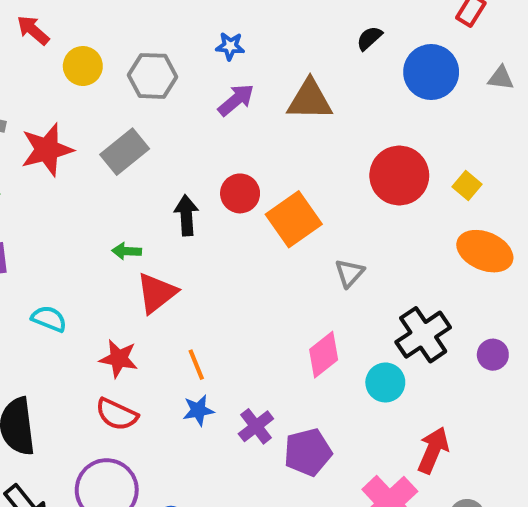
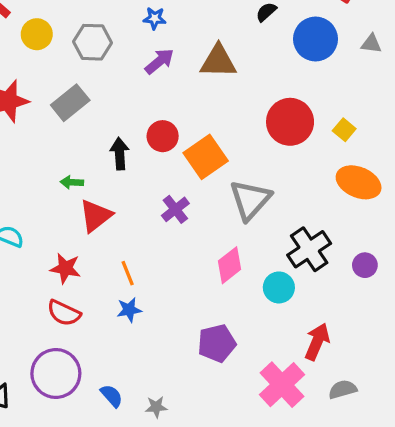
gray triangle: (350, 273) -> (250, 200), size x1.8
purple cross: (256, 426) -> (175, 209), moved

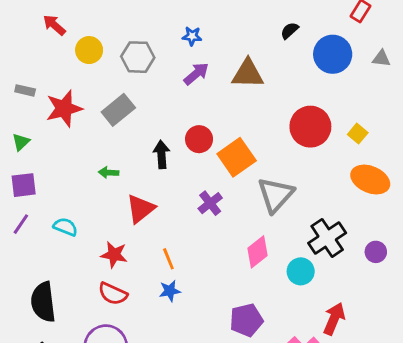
green arrow: (72, 182) -> (109, 173), moved

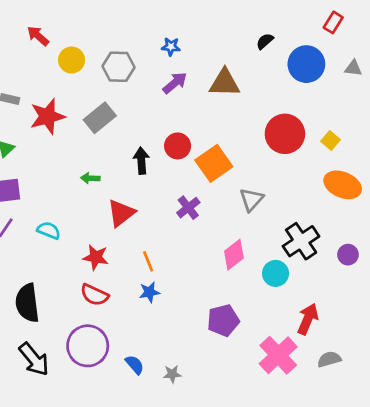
gray triangle: (276, 195) -> (251, 200), size x0.7

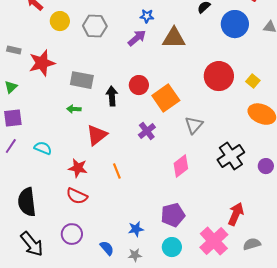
blue star: (171, 47) -> (147, 16), moved
gray rectangle: (100, 118) -> (82, 80), moved, turned 50
cyan circle: (276, 273) -> (172, 247), moved
blue star: (149, 292) -> (136, 229), moved
purple circle: (88, 346) -> (72, 234), size x0.7

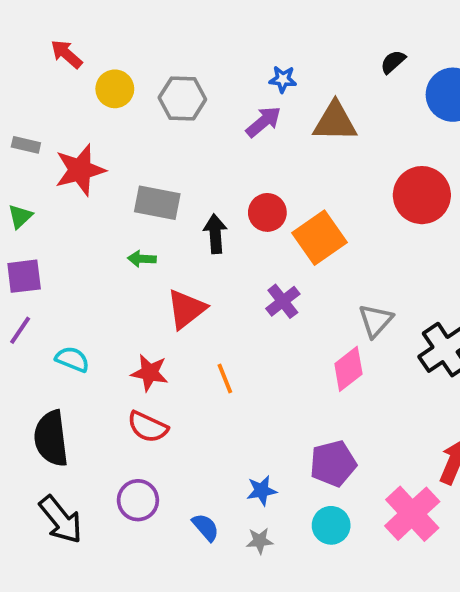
gray triangle: (194, 125) -> (376, 321), moved
cyan semicircle: (43, 148) -> (72, 359), moved

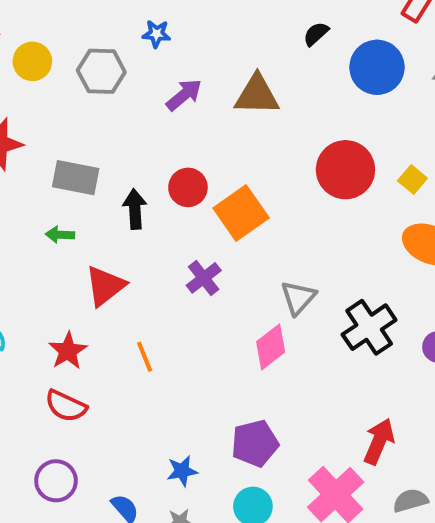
blue star: (283, 79) -> (156, 34), moved
red star: (150, 373) -> (68, 351), turned 30

